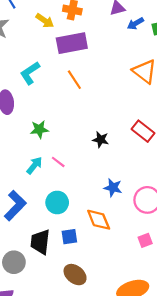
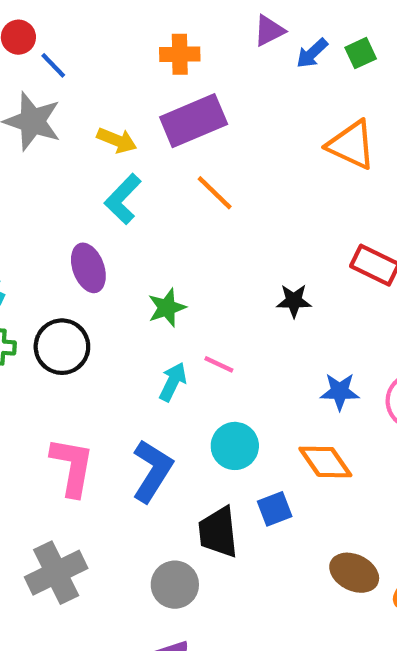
yellow arrow: (45, 21) -> (117, 140), moved
brown ellipse: (75, 275) -> (354, 573), moved

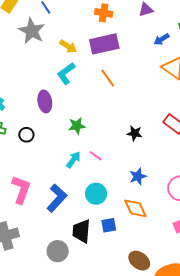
blue arrow: (312, 53) -> (162, 39), moved
black circle: (62, 347) -> (26, 135), size x0.6
blue star: (340, 391) -> (138, 176), moved, turned -30

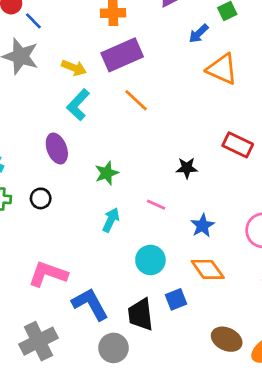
pink line: (96, 156) -> (156, 205), moved
pink L-shape: (21, 190) -> (48, 274), turned -80
blue L-shape: (57, 198) -> (90, 304), moved, turned -60

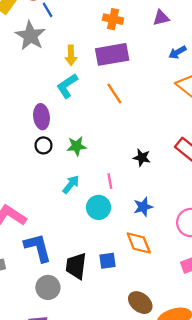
yellow arrow: (74, 68) -> (71, 55), turned 54
black circle: (41, 198) -> (43, 145), moved
pink line: (156, 205) -> (110, 181), turned 42
cyan circle: (150, 260) -> (98, 207), moved

